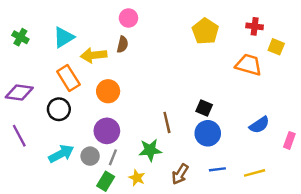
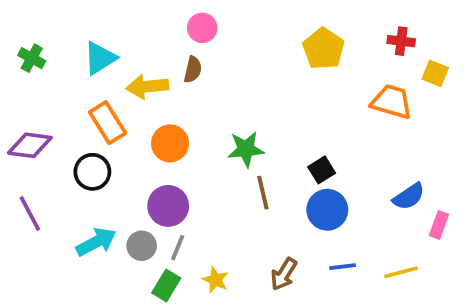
black square: (204, 108) -> (322, 170), turned 35
pink rectangle: (289, 140) -> (439, 225), moved
green star: (150, 150) -> (246, 149), moved

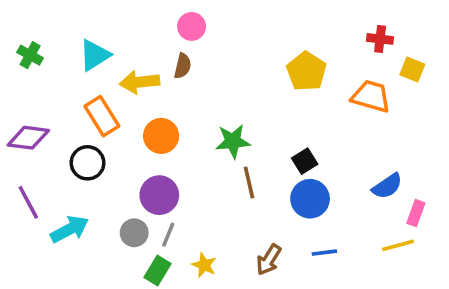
yellow pentagon: (324, 49) -> (306, 71), moved
cyan arrow: (96, 242) -> (70, 229), moved
yellow line: (401, 272) -> (398, 245), moved

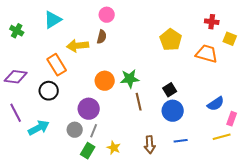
cyan triangle: (95, 55) -> (53, 20), moved
orange circle: (161, 136) -> (105, 81), moved
brown arrow: (269, 260) -> (150, 145), turned -36

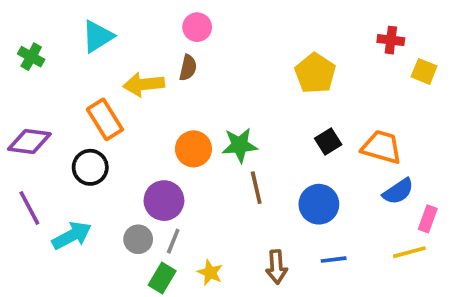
orange trapezoid: (207, 54) -> (382, 147), moved
black square: (170, 90) -> (328, 142), moved

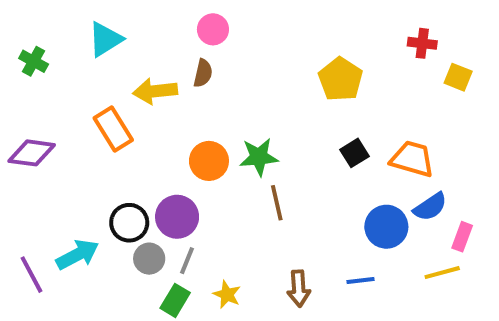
black circle: (90, 167) -> (129, 223), moved
blue circle: (319, 204) -> (386, 227), moved
purple line: (29, 208) -> (32, 275), moved

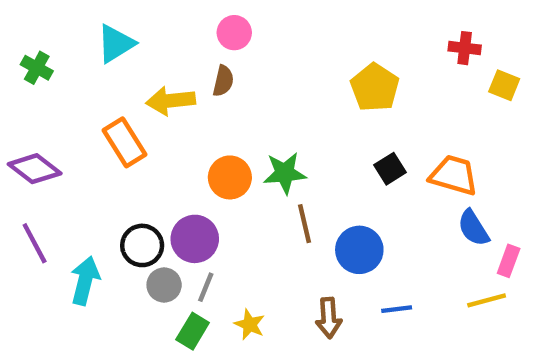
purple diamond: (32, 153) -> (35, 169), turned 30
blue semicircle: (430, 207) -> (473, 228), turned 92
blue circle: (386, 227) -> (359, 250), moved
cyan arrow: (77, 255) -> (85, 281), turned -48
purple line: (32, 275) -> (35, 243), moved

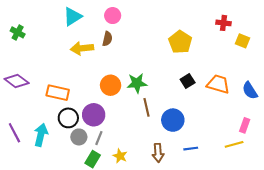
cyan triangle: (116, 44) -> (73, 17), moved
orange rectangle: (125, 142) -> (58, 93), moved, turned -45
blue semicircle: (473, 228) -> (250, 91), moved
purple line: (35, 243) -> (14, 133), moved

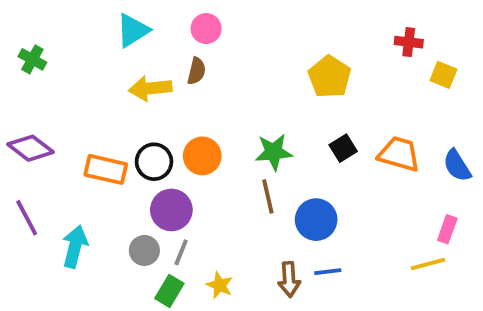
green star: (137, 83) -> (274, 152), moved
black circle: (68, 118) -> (154, 162), moved
purple line: (14, 133) -> (27, 218), moved
blue line: (191, 149) -> (328, 272), moved

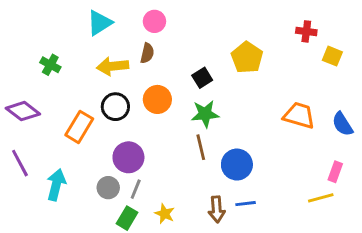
green cross: (32, 59) -> (50, 65), moved
black square: (343, 148) -> (202, 78), moved
orange circle: (202, 156) -> (157, 99), moved
black circle: (154, 162) -> (115, 107), moved
orange rectangle: (106, 169) -> (79, 127), turned -72

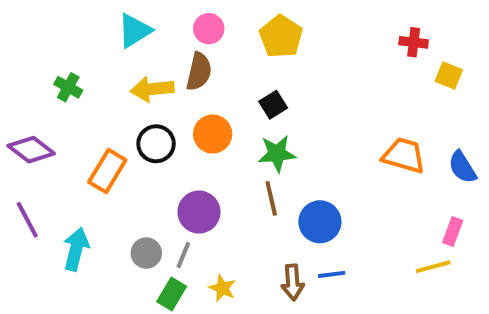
brown semicircle: (147, 53) -> (199, 72), size x1.4
yellow pentagon: (247, 58) -> (281, 36), moved
purple circle: (128, 157) -> (199, 212), moved

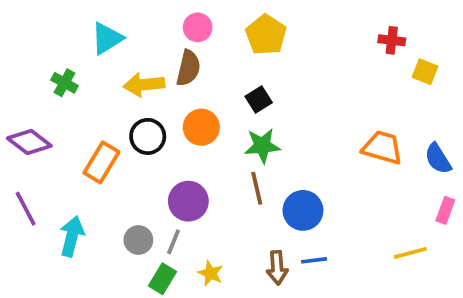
cyan triangle: (135, 31) -> (107, 38), moved
pink rectangle: (453, 232) -> (445, 210), moved

